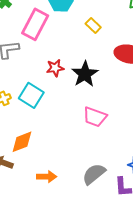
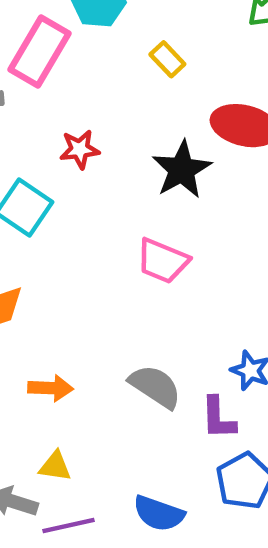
black star: (85, 74) -> (182, 170), moved
gray semicircle: (94, 174) -> (155, 386), turned 70

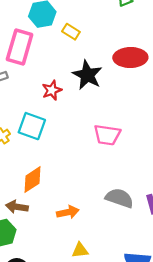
yellow rectangle: (167, 59) -> (71, 32), moved
black star: (182, 170) -> (87, 75), moved

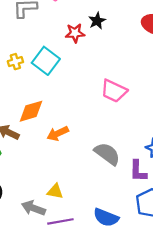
black star: (87, 75) -> (97, 21), moved, size x0.6
orange arrow: (68, 212) -> (58, 133), moved, turned 150

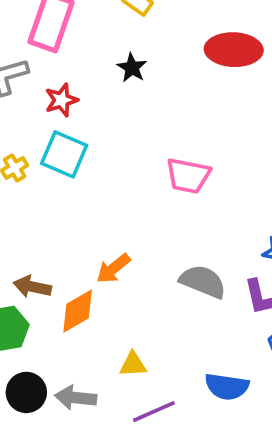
red star: (75, 33) -> (61, 100), moved
orange diamond: (31, 111) -> (78, 311), moved
gray arrow: (33, 208) -> (76, 398), moved

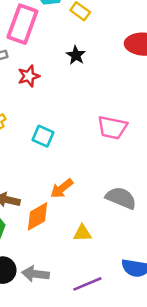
cyan square: (64, 154) -> (43, 136), moved, size x0.7
yellow triangle: (133, 365) -> (82, 233), moved

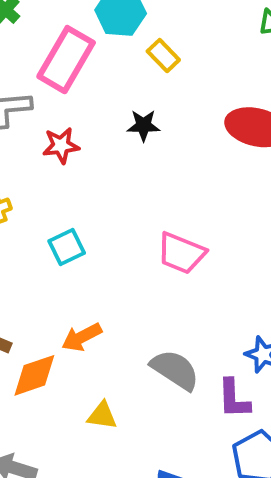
black star: (76, 55) -> (143, 125), turned 30
cyan square: (43, 136) -> (67, 247), turned 30

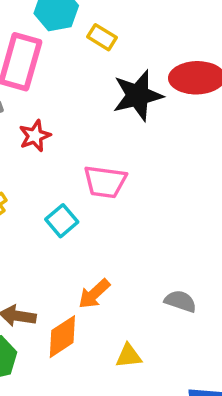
black star: (143, 125) -> (138, 95), moved, size x1.8
pink trapezoid: (181, 253) -> (105, 182), moved
gray semicircle: (175, 370) -> (180, 301), size x0.7

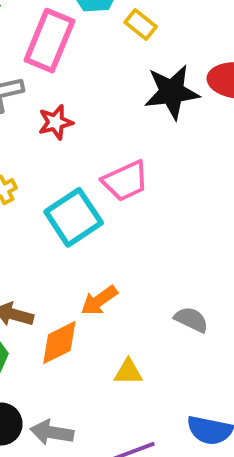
pink trapezoid: (105, 182) -> (125, 181), turned -39
cyan square: (62, 221) -> (74, 217), size x1.6

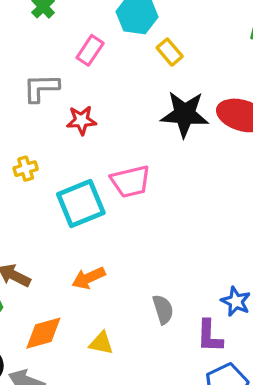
pink rectangle: (49, 41) -> (90, 50), size x0.6
gray semicircle: (191, 320) -> (163, 309), turned 36
orange diamond: (59, 343) -> (43, 333), moved

